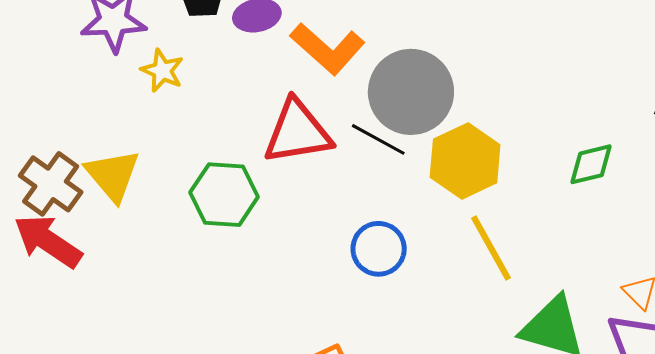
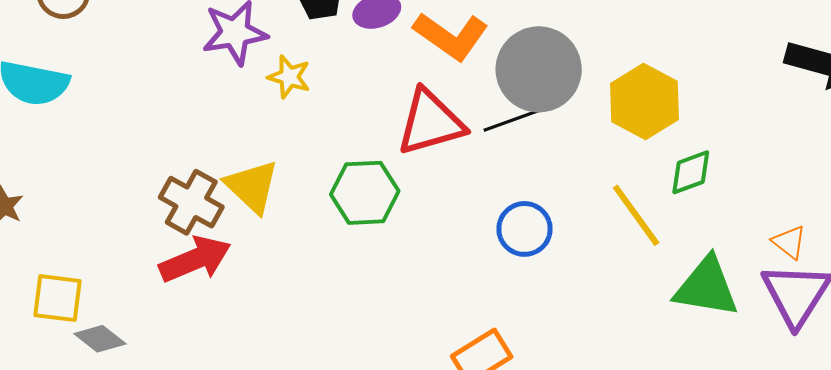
black line: (378, 139) -> (512, 120), turned -42
yellow hexagon: (465, 161) -> (644, 101), moved
green diamond: (591, 164) -> (691, 172), moved
red arrow: (48, 241) -> (195, 259), turned 130

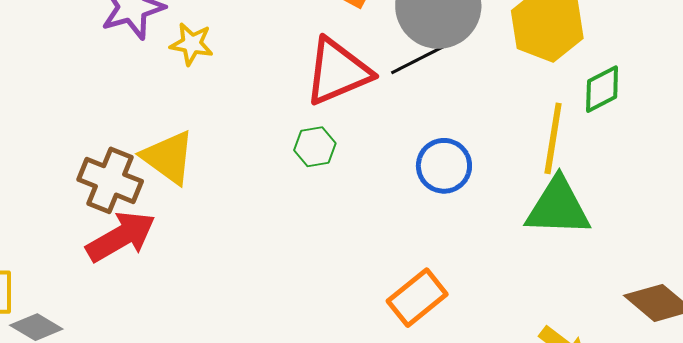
green hexagon: (365, 193) -> (315, 147), moved, size x0.6
yellow line: (636, 215) -> (553, 138), turned 52
green triangle: (706, 287) -> (558, 207), moved

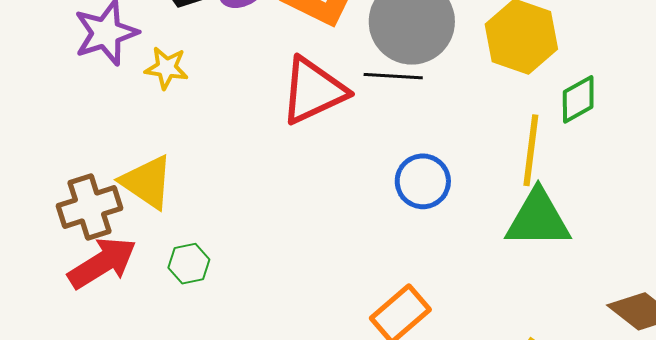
black line: (418, 60) -> (393, 76), turned 32
green hexagon: (315, 147) -> (189, 264), moved
brown cross: (110, 180) -> (89, 207), turned -38

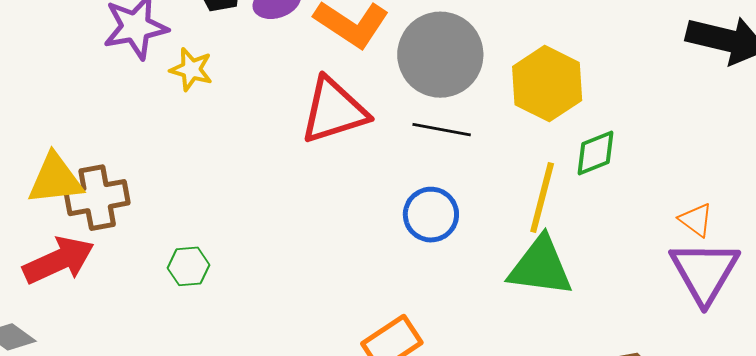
black line: (393, 76) -> (442, 130), moved
yellow triangle: (147, 182) -> (55, 179), moved, turned -48
red arrow: (102, 263) -> (59, 260), moved

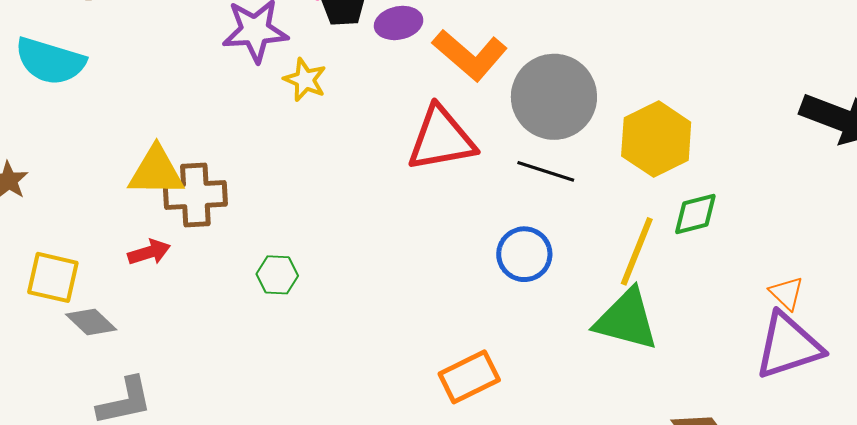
red arrow: (59, 260) -> (149, 252), size x0.6
purple triangle: (704, 272) -> (788, 346), turned 34

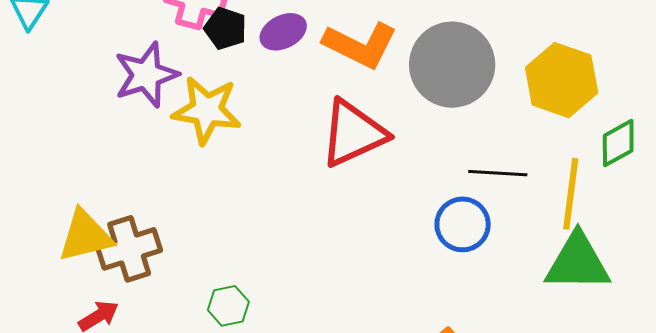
yellow star: (305, 80) -> (207, 110), size x1.6
black line: (546, 171) -> (498, 173), moved

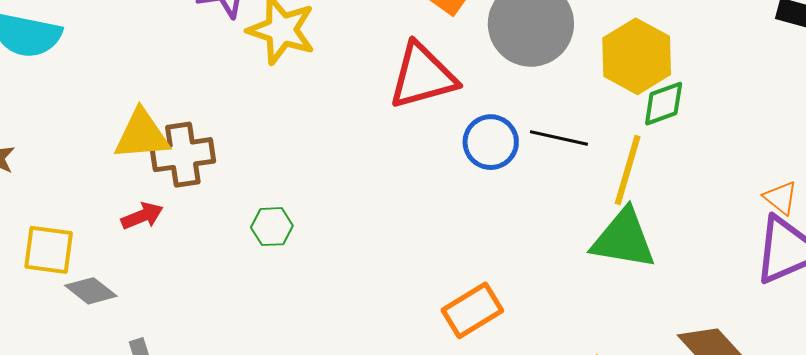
green diamond: (618, 143) -> (664, 104), moved
blue circle: (463, 224) -> (491, 142), moved

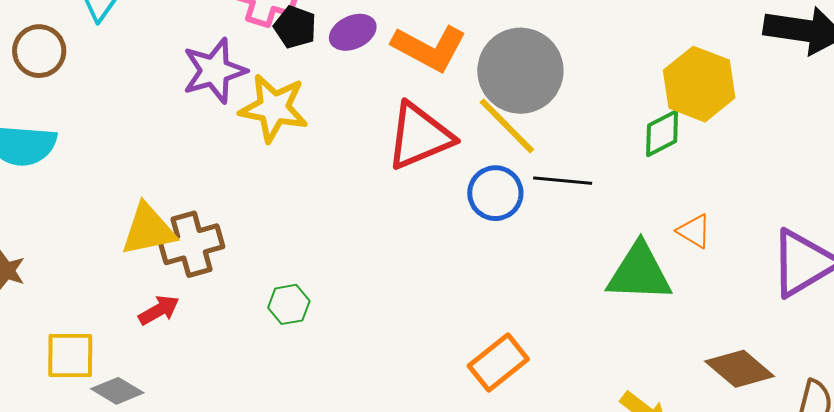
yellow hexagon: (637, 56) -> (699, 84), moved
yellow line: (628, 170) -> (507, 126), moved, turned -54
orange triangle: (781, 198) -> (694, 231), moved

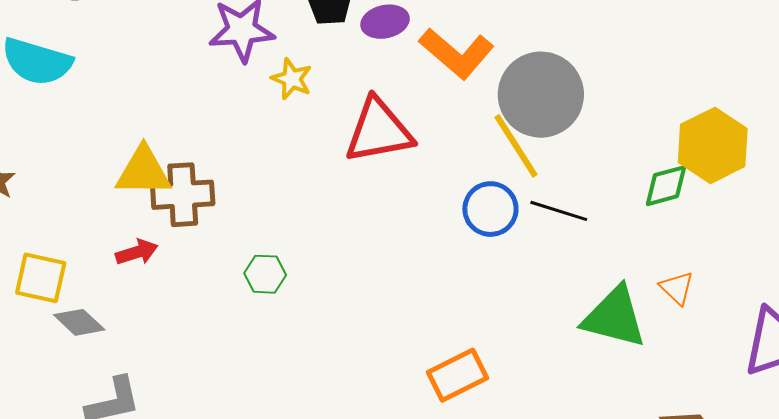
yellow star: (274, 108) -> (292, 79), size x0.6
red triangle: (419, 136) -> (379, 131), moved

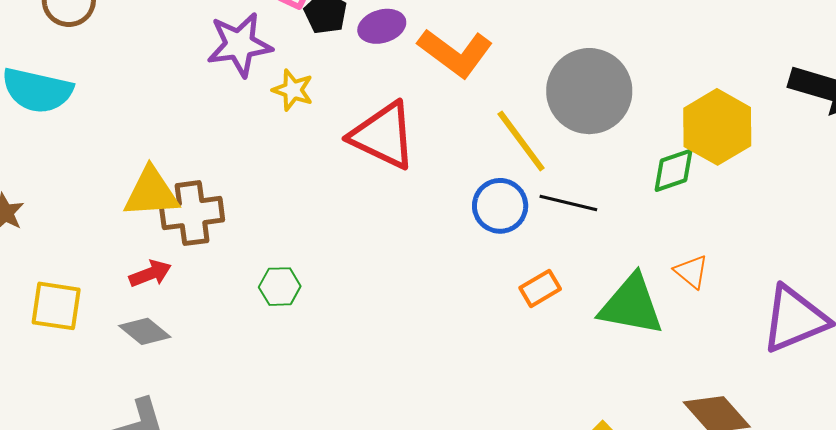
gray circle: (541, 95) -> (589, 91), moved
red triangle: (379, 131) -> (383, 136), turned 40
gray diamond: (79, 322) -> (145, 331), moved
orange rectangle: (458, 375) -> (540, 288), moved, size x0.7

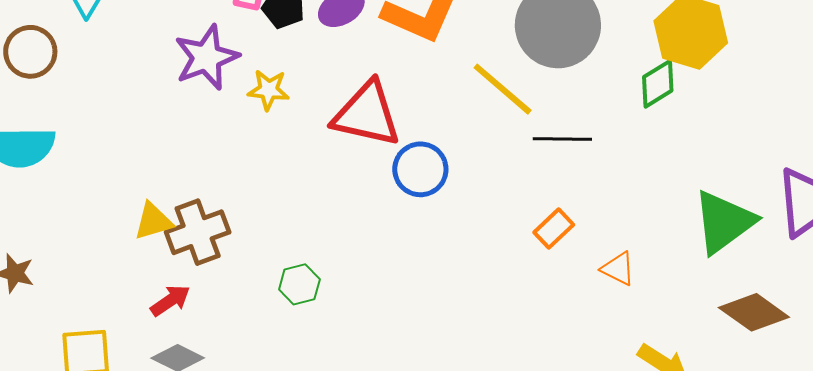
yellow triangle: (151, 193) -> (153, 221), size x0.7
blue circle: (500, 206) -> (420, 169), moved
orange triangle: (691, 272) -> (618, 269), moved
green triangle: (631, 305) -> (724, 222), moved, turned -34

